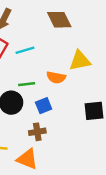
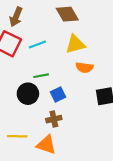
yellow triangle: (80, 61) -> (75, 44), moved
orange semicircle: (56, 77) -> (84, 67), moved

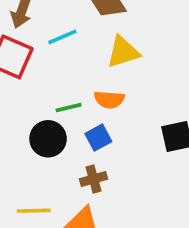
cyan line: (37, 45) -> (62, 37), moved
orange semicircle: (84, 67) -> (109, 100), moved

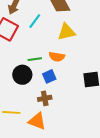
cyan line: (62, 37) -> (35, 21), turned -35

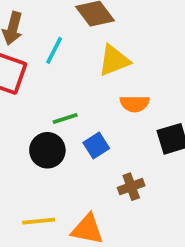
orange semicircle: (57, 57) -> (135, 104), moved
brown cross: (45, 98) -> (131, 187), moved

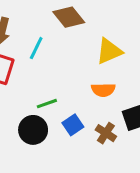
yellow triangle: (114, 61) -> (109, 51), moved
brown cross: (131, 187) -> (106, 133), moved, turned -36

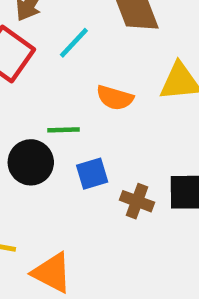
orange semicircle: (103, 90) -> (115, 98), moved
brown cross: (106, 133) -> (137, 201), turned -30

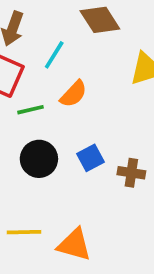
orange semicircle: (115, 98) -> (74, 94), moved, turned -52
green line: (63, 130) -> (31, 110), moved

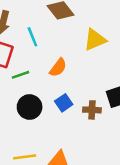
cyan line: (54, 55) -> (32, 37), turned -48
orange semicircle: (74, 94) -> (58, 68), moved

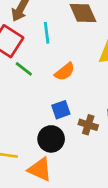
green line: (20, 75) -> (24, 69), turned 42
black circle: (30, 107) -> (51, 139), moved

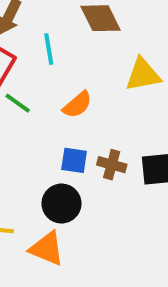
blue square: (61, 110) -> (74, 160), turned 30
brown cross: (88, 125) -> (112, 165), moved

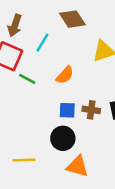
cyan line: (49, 49) -> (42, 43), turned 48
orange triangle: (47, 249) -> (77, 166), moved

